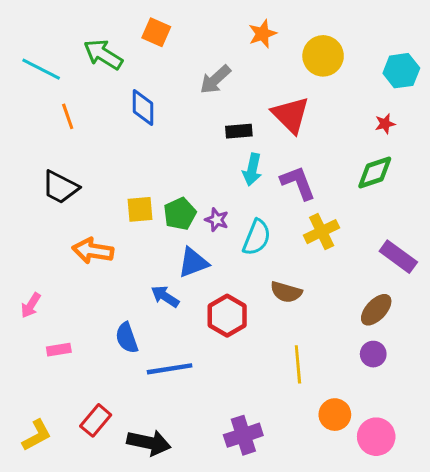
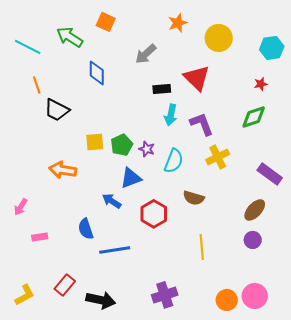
orange line: (68, 116) -> (37, 85), moved
black trapezoid: (60, 187) -> (57, 110), moved
orange circle: (335, 415) -> (227, 300), moved

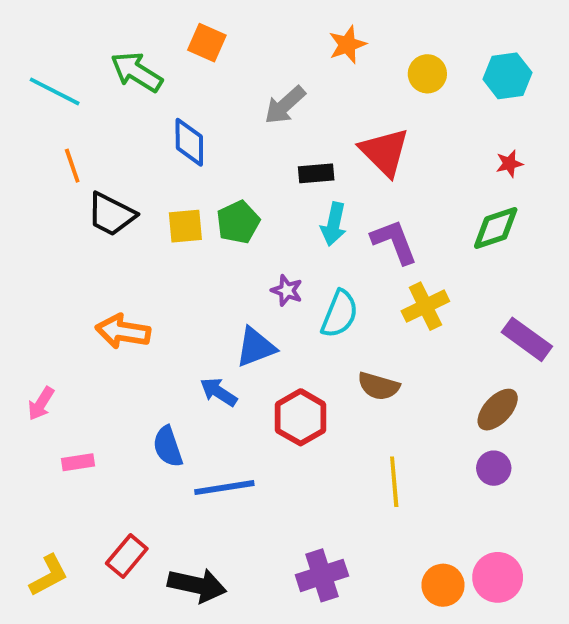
yellow circle: (219, 38) -> (427, 74), size x0.7
cyan hexagon: (272, 48) -> (507, 76), moved
yellow square: (95, 142) -> (185, 226), moved
green pentagon: (122, 145) -> (238, 222), moved

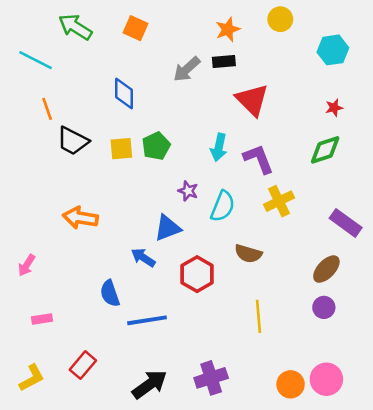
green arrow: (137, 72) -> (75, 27), moved
yellow circle: (427, 74) -> (280, 19), moved
black rectangle: (316, 173) -> (224, 61), moved
pink rectangle: (78, 462) -> (42, 319), moved
black arrow: (197, 585) -> (150, 384), moved, turned -48

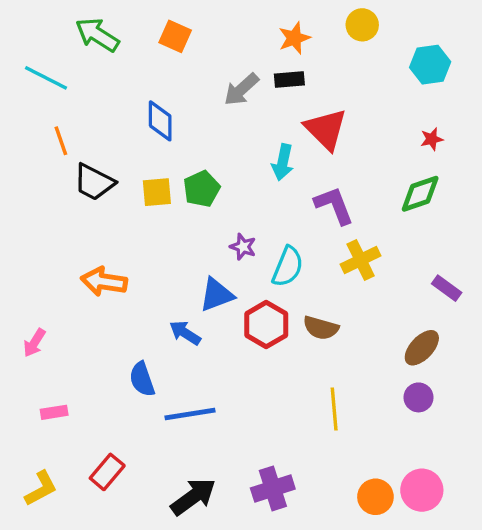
cyan arrow: (219, 147) -> (283, 162), moved
purple rectangle: (346, 223) -> (447, 288), size x0.7
red hexagon: (197, 274) -> (266, 325), moved

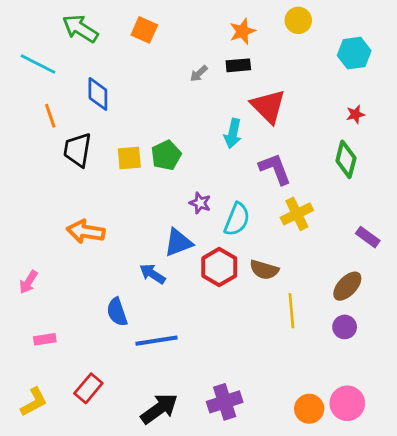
gray arrow: (241, 89) -> (199, 74), size x0.6
blue diamond: (160, 121) -> (98, 94), moved
black trapezoid: (94, 182) -> (77, 150), turned 72
green diamond: (420, 194) -> (346, 159), turned -57
yellow line: (334, 409) -> (291, 311), moved

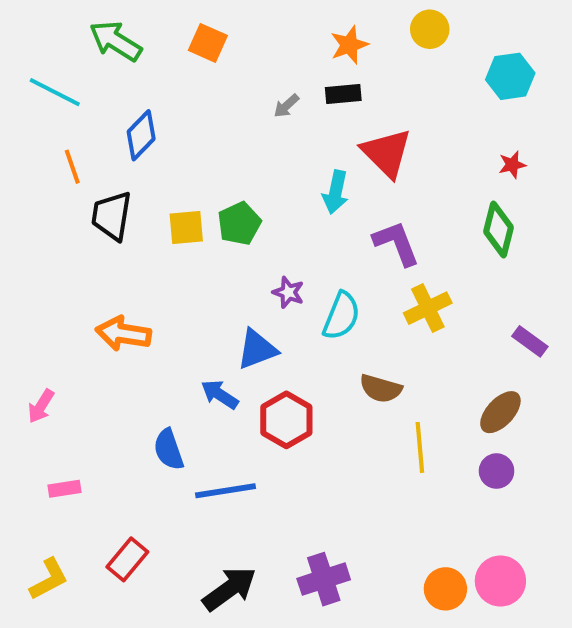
blue diamond: (98, 94) -> (141, 135), turned 44
red hexagon: (219, 267) -> (286, 420), moved

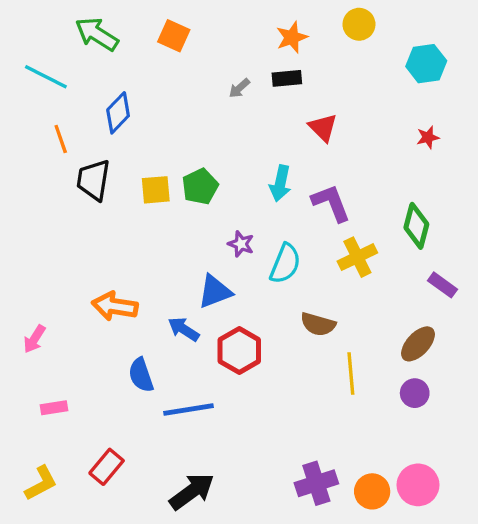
red triangle: (387, 153) -> (323, 128), size x0.7
cyan arrow: (335, 192) -> (280, 183), moved
green diamond: (498, 230) -> (416, 226), moved
orange arrow: (123, 334) -> (115, 306), moved
purple cross: (324, 579) -> (316, 483), moved

